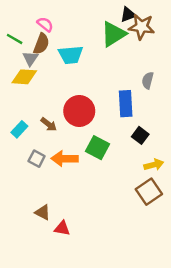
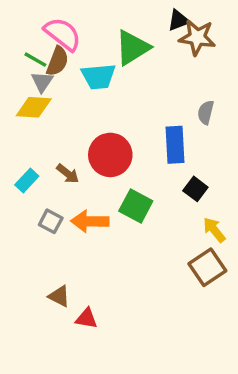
pink semicircle: (45, 24) -> (63, 34), size x1.6
green triangle: (113, 34) -> (132, 48), moved
green line: (15, 39) -> (35, 60), moved
yellow arrow: (154, 165) -> (214, 230), turned -114

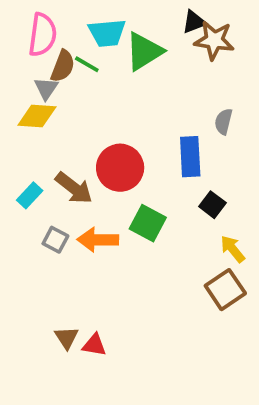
pink semicircle: (63, 34) -> (42, 35), moved, turned 60
green line: (35, 60) -> (87, 64), moved
cyan trapezoid: (98, 77) -> (107, 33), moved
brown arrow: (68, 174) -> (74, 188), size x1.5
brown triangle: (59, 296) -> (66, 338), moved, turned 30

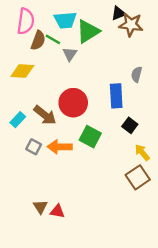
gray triangle: (46, 88) -> (70, 54), moved

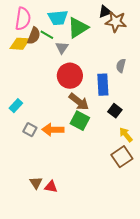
yellow diamond: (22, 71) -> (20, 44), moved
red circle: (73, 103) -> (70, 76), moved
brown arrow: (45, 115) -> (79, 102), moved

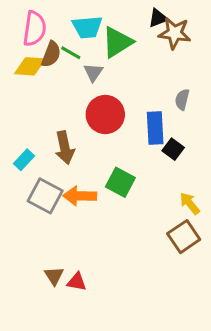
brown arrow: (79, 102) -> (65, 148), moved, turned 40
black square: (115, 111) -> (173, 149), moved
gray square: (30, 130) -> (45, 196), size x1.6

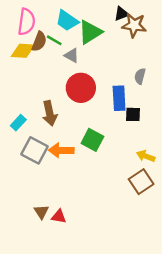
cyan trapezoid: (87, 27) -> (67, 21), turned 40
gray triangle: (93, 72) -> (72, 55), turned -35
black square: (173, 149) -> (133, 114), turned -35
yellow arrow: (190, 203) -> (146, 156), turned -30

